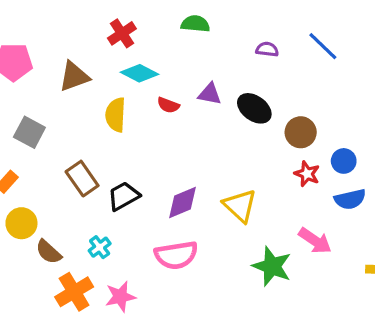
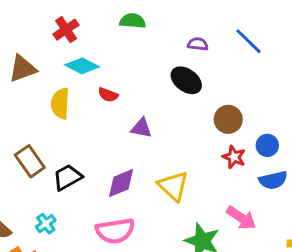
purple triangle: (210, 94) -> (141, 128), moved
black ellipse: (254, 108) -> (186, 80), moved

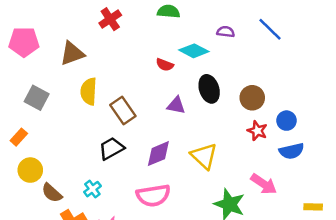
cyan diamond: (82, 66) -> (194, 51), moved
black ellipse: (186, 80) -> (209, 89), moved, turned 36
red semicircle: (108, 95) -> (165, 65), moved
yellow semicircle: (60, 103) -> (89, 91), moved
brown rectangle: (30, 161) -> (123, 110), moved

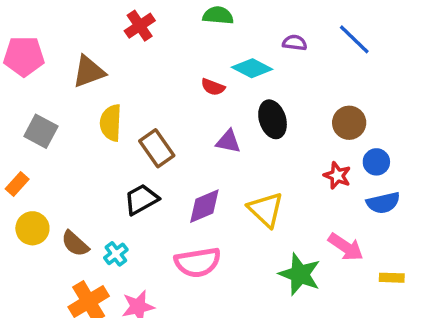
brown circle: (252, 98) -> (349, 123), moved
brown semicircle: (52, 193) -> (75, 244), moved
yellow rectangle: (313, 207) -> (392, 278), moved

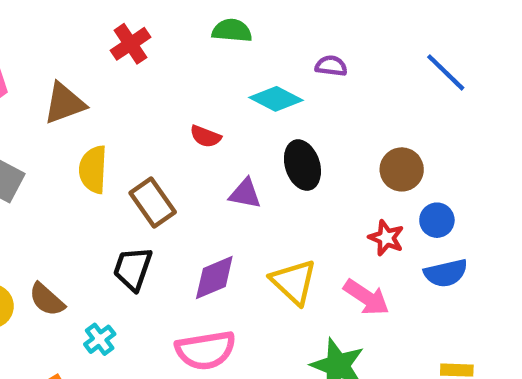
blue line: (354, 39) -> (446, 72), moved
red semicircle: (213, 87) -> (205, 136), moved
black trapezoid: (141, 199) -> (133, 269), turned -42
brown semicircle: (75, 244) -> (47, 300), moved
pink arrow: (346, 247) -> (366, 297), moved

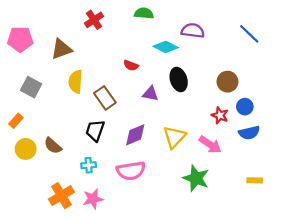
purple semicircle: (331, 66) -> (193, 31), size x1.5
yellow triangle: (294, 282) -> (174, 137), turned 30
cyan cross: (100, 339) -> (89, 165), moved, turned 32

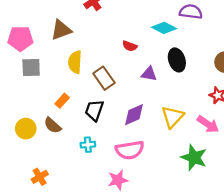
pink pentagon: (20, 39) -> (20, 39), moved
gray square: (31, 87) -> (31, 67), turned -30
orange rectangle: (16, 121) -> (62, 101), moved
orange cross: (61, 196) -> (40, 177), moved, size x0.7
pink star: (93, 199) -> (118, 180), moved

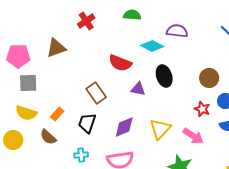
red semicircle: (130, 46) -> (120, 63), size x1.6
yellow semicircle: (75, 62) -> (26, 113), moved, turned -75
yellow circle: (26, 129) -> (13, 140), moved

